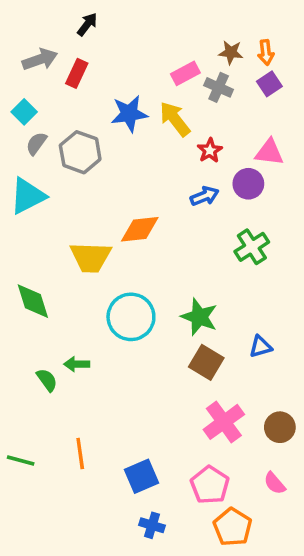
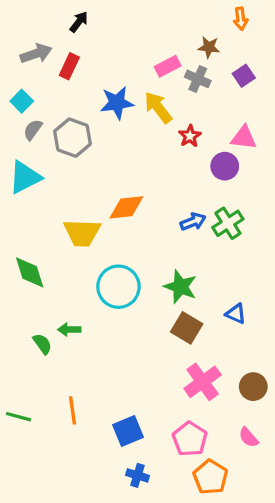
orange arrow: (266, 52) -> (241, 19), moved
blue arrow: (205, 196) -> (193, 222), moved
blue triangle: (261, 347) -> (236, 314), turned 40

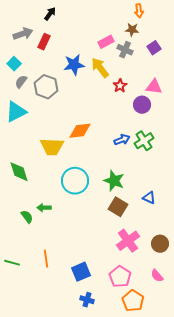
orange arrow: (241, 19) -> (139, 11), moved

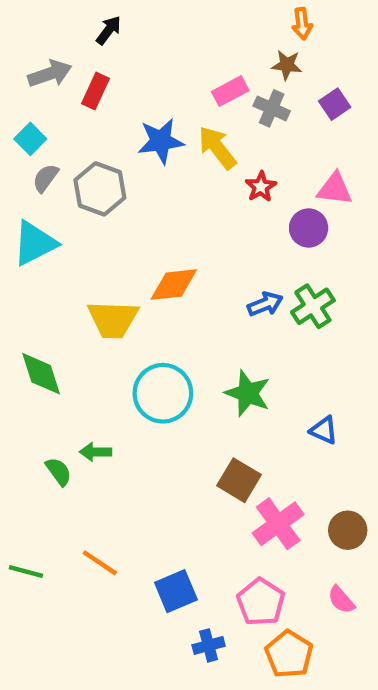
brown square: (118, 207) -> (239, 480), moved
orange line: (46, 259) -> (100, 563), turned -48
blue cross: (87, 300) -> (209, 645), moved, turned -32

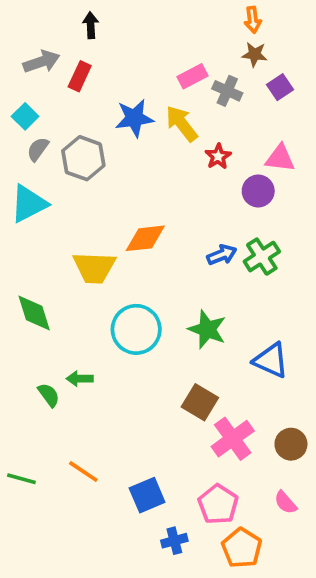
black arrow: (109, 30) -> (91, 25), turned -40
brown star: (287, 65) -> (255, 54), moved
blue triangle: (324, 430) -> (271, 360), size x1.5

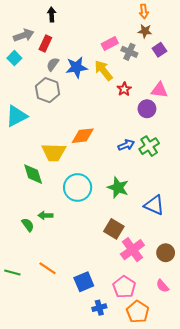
cyan square: (25, 116) -> (14, 58), moved
gray semicircle: (38, 149) -> (53, 64), moved
green diamond: (34, 313) -> (33, 174), moved

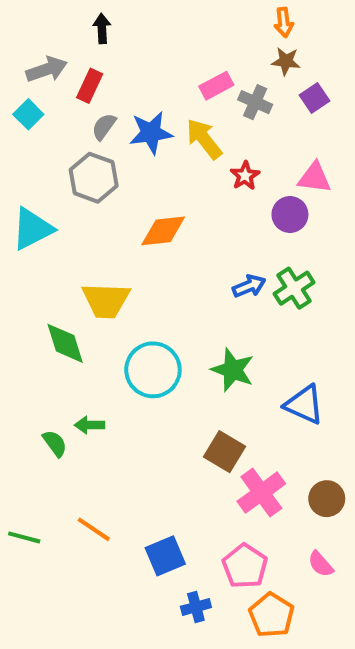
orange diamond: (83, 136) -> (163, 231), moved

